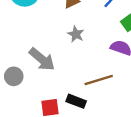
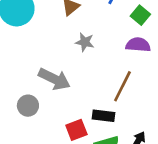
brown line: (99, 80) -> (122, 86), turned -32

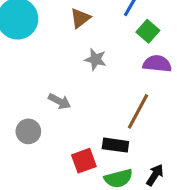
green square: (140, 15) -> (148, 31), moved
gray arrow: (54, 79) -> (60, 101), size x0.6

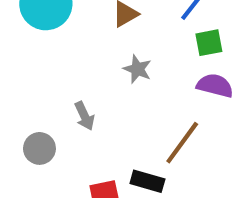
green square: (148, 31) -> (209, 43), turned 30
gray arrow: (60, 101) -> (84, 116), turned 30

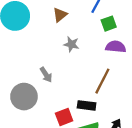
gray circle: (39, 148) -> (24, 97), size x1.5

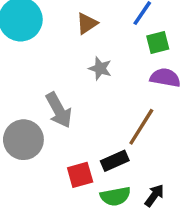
gray arrow: (46, 75) -> (59, 110), size x1.5
black rectangle: (87, 105) -> (115, 161), turned -36

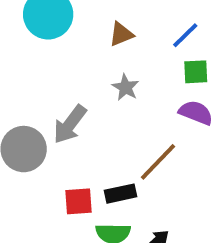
gray arrow: (59, 110) -> (70, 124), turned 54

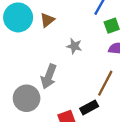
brown triangle: (121, 34) -> (47, 20), moved

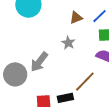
brown triangle: (47, 20) -> (76, 18), moved

